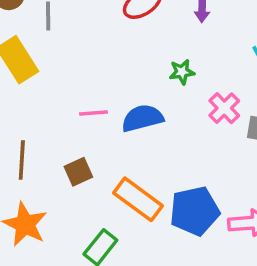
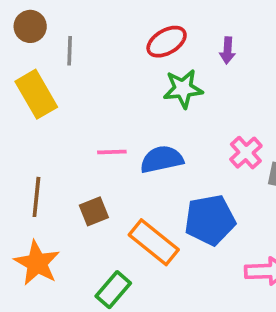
green star: (182, 72) -> (183, 89), moved, size x1.5
blue pentagon: (195, 211) -> (210, 220), moved

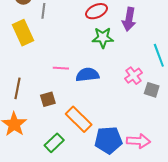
purple arrow: (227, 50) -> (129, 19), size x1.6
blue pentagon: (210, 220) -> (108, 140), moved

